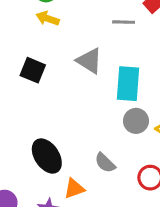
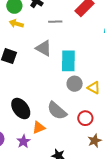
gray line: (124, 22) -> (55, 22), moved
gray semicircle: (105, 163) -> (57, 111), size x1.5

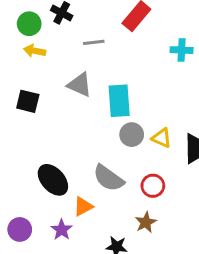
brown star: (95, 141) -> (146, 222), moved

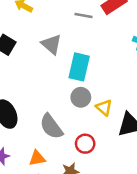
gray line: (94, 42) -> (83, 15), moved
orange triangle: (83, 207) -> (37, 158), moved

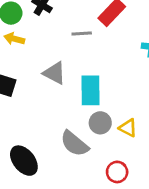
gray semicircle: (51, 127) -> (74, 144), moved

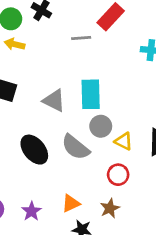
gray triangle: (55, 73) -> (54, 101), moved
yellow triangle: (128, 128) -> (124, 141), moved
black ellipse: (24, 161) -> (34, 150), moved

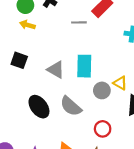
gray circle: (101, 126) -> (102, 90), moved
yellow triangle: (124, 141) -> (120, 83), moved

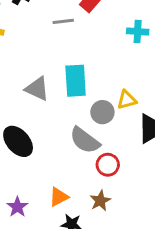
yellow triangle: (120, 83) -> (127, 100), turned -40
gray semicircle: (71, 106) -> (85, 140), moved

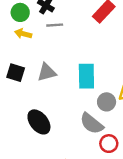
gray line: (63, 21) -> (55, 25), moved
gray triangle: (37, 89) -> (47, 72), moved, turned -42

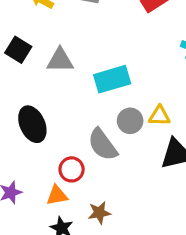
cyan rectangle: (86, 76) -> (112, 79), turned 60
red circle: (109, 144) -> (72, 169), moved

